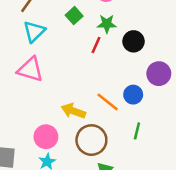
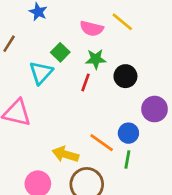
cyan triangle: (34, 31) -> (41, 73), moved
green line: (137, 131) -> (127, 160), moved

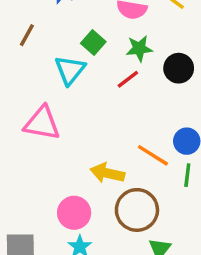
red line: (86, 82) -> (128, 79), turned 36

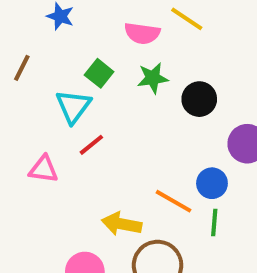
red line: (128, 79) -> (91, 145), moved
pink triangle: (42, 123) -> (43, 169), size x0.7

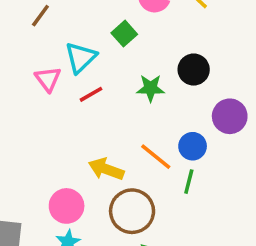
green square: (99, 73) -> (124, 34), moved
green star: (153, 78) -> (151, 88), moved
pink triangle: (43, 169) -> (48, 79), moved, turned 36

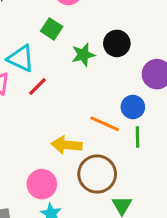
cyan triangle: (81, 57) -> (21, 58), turned -36
green star: (151, 88) -> (83, 55), moved

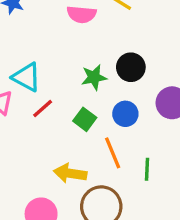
green square: (52, 29) -> (85, 119), moved
blue circle: (133, 107) -> (125, 114), moved
orange line: (105, 124) -> (113, 153), turned 40

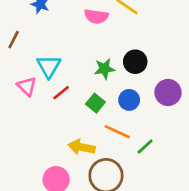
cyan triangle: (27, 77) -> (49, 66), turned 30
orange line: (113, 153) -> (117, 132), turned -45
green line: (147, 169) -> (145, 147), turned 42

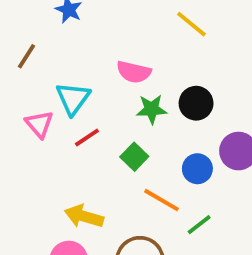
pink semicircle: (96, 16) -> (134, 72), moved
blue circle: (129, 100) -> (197, 169), moved
yellow arrow: (81, 147) -> (84, 216), moved

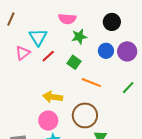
black circle: (196, 103) -> (112, 22), moved
pink triangle: (39, 124) -> (23, 53), turned 42
blue circle: (197, 169) -> (106, 51), moved
green line: (199, 225) -> (128, 88), moved

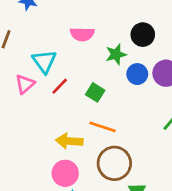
green star: (79, 37) -> (116, 54), moved
orange line: (91, 83) -> (102, 127), moved

